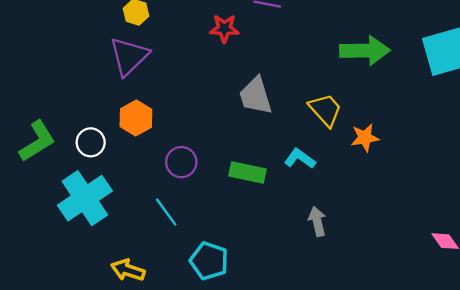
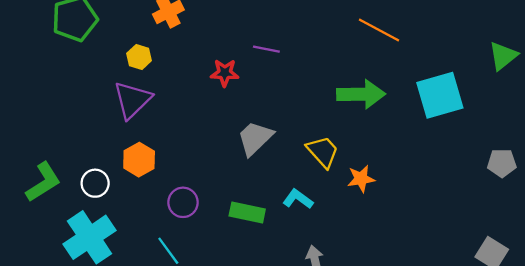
gray trapezoid: (256, 96) -> (255, 138), turned 63

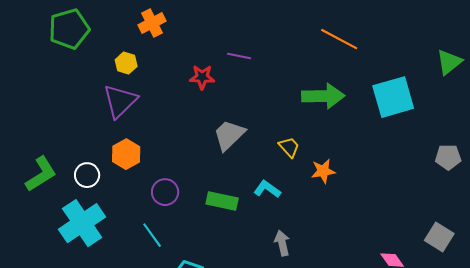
yellow trapezoid: (323, 152) -> (289, 147), size x0.7

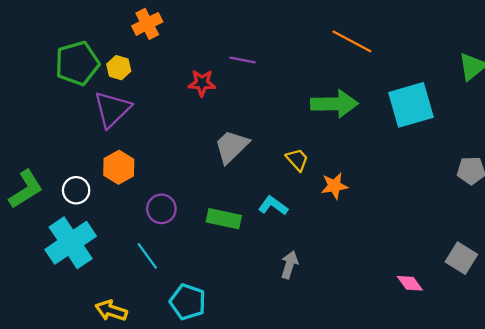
green pentagon: (69, 29) -> (77, 63), moved
gray arrow: (282, 243) -> (289, 265), turned 30

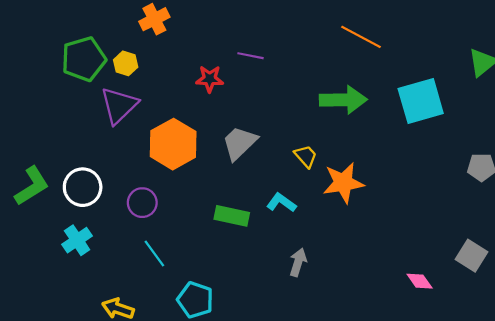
orange hexagon: (119, 167) -> (173, 144), moved, size x1.5
orange star: (334, 186) -> (343, 183), size x1.5
white circle: (76, 190) -> (83, 187), size x1.4
purple circle: (161, 209) -> (142, 203), moved
cyan cross: (71, 243) -> (77, 240), size x0.6

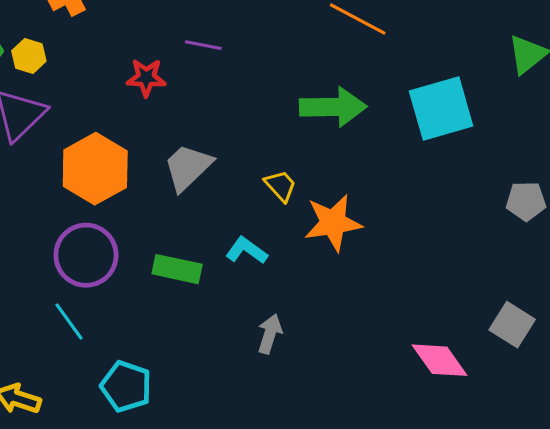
purple circle: (142, 203) -> (86, 255), moved, size x1.5
pink diamond: (420, 281) -> (440, 360), size x1.5

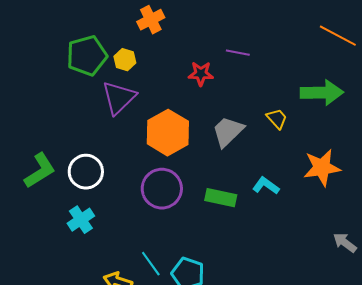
yellow trapezoid: (281, 186) -> (277, 119), moved
cyan line: (69, 322) -> (151, 264), moved
gray arrow: (270, 334) -> (345, 243), moved, turned -70

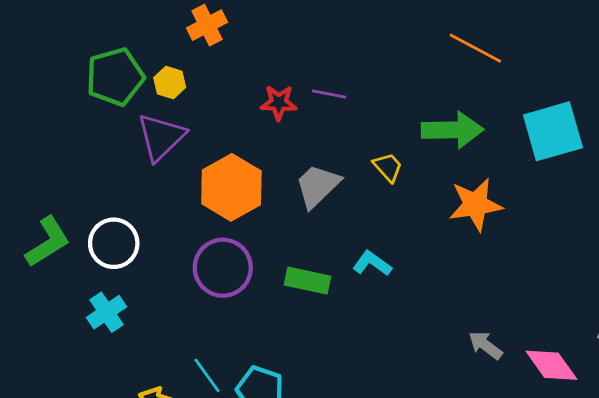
purple line: (238, 53) -> (329, 94), moved
orange star: (322, 168) -> (475, 205), moved

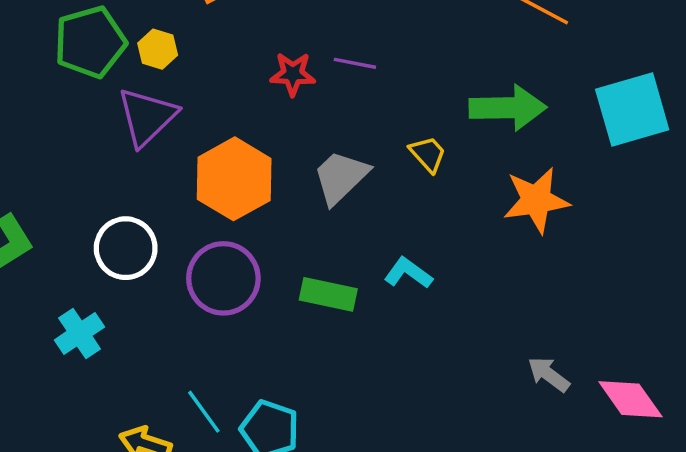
white circle: (114, 243) -> (126, 248), moved

